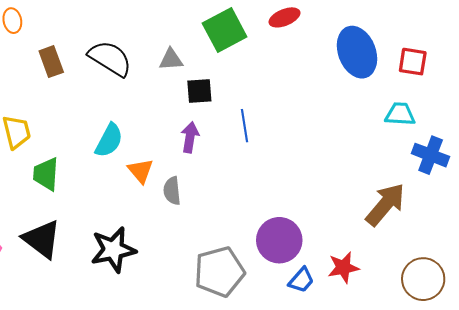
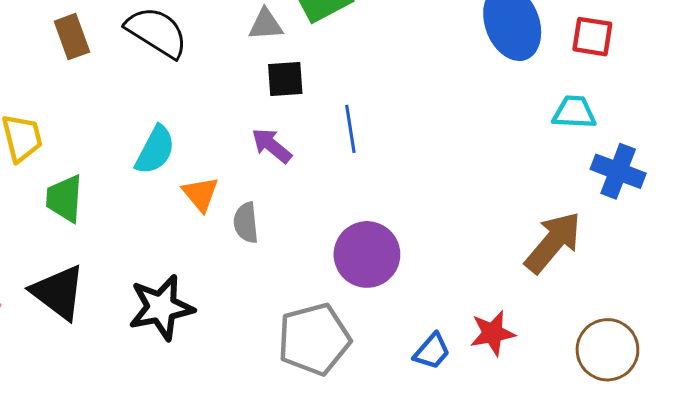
gray triangle: (171, 59) -> (266, 24), moved
purple arrow: (190, 137) -> (272, 146), turned -60
purple circle: (279, 240) -> (367, 254), moved

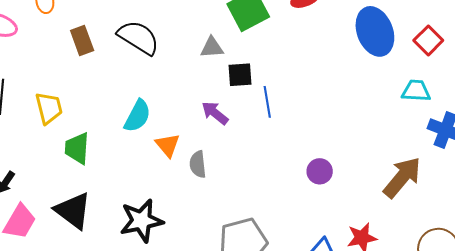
gray triangle: (266, 24) -> (212, 48), moved
red square: (592, 37) -> (428, 40), turned 36
black square: (285, 79) -> (240, 75), moved
purple circle: (367, 254) -> (320, 171), moved, size x0.6

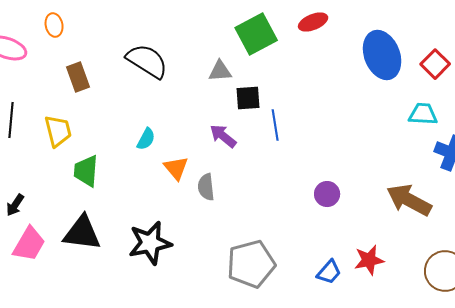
brown rectangle: (82, 40) -> (78, 77), moved
cyan semicircle: (137, 116) -> (146, 139), size x0.7
brown arrow: (402, 177) -> (409, 200), turned -102
black triangle: (73, 211) -> (82, 233), turned -30

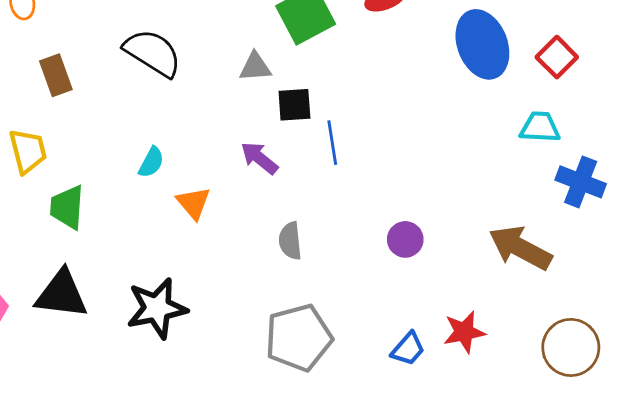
gray semicircle: (206, 187) -> (290, 241), moved

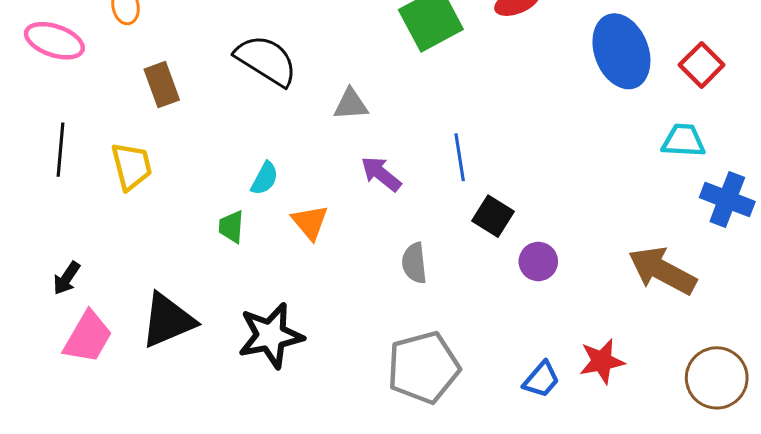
gray triangle: (255, 67) -> (351, 104), moved
black square: (294, 105) -> (493, 216), moved, turned 36
green trapezoid: (67, 207) -> (231, 227), moved, size x0.7
black triangle: (62, 294) -> (168, 320), turned -30

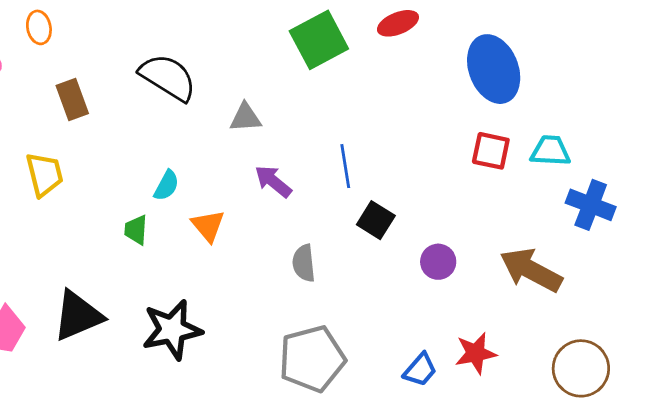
red square: (702, 65) -> (491, 151), moved, turned -33
purple circle: (538, 261) -> (438, 262), moved

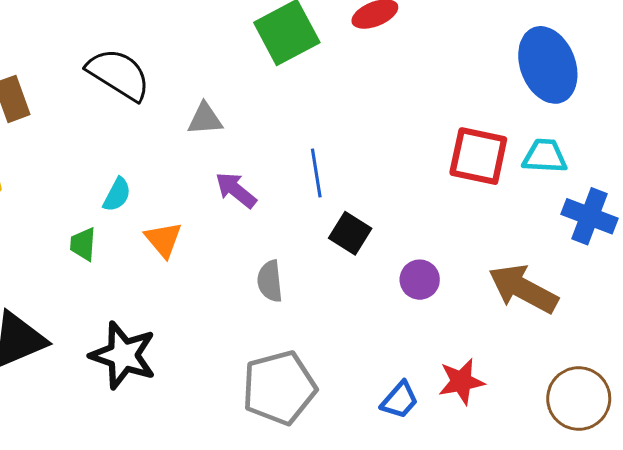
blue ellipse: (494, 69) -> (548, 65), moved
red square: (491, 151) -> (478, 156), size x1.4
black star: (172, 330) -> (123, 355), turned 30

